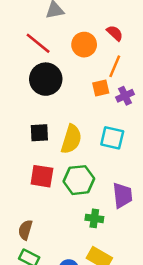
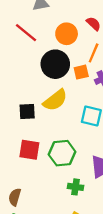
black circle: (46, 79) -> (55, 64), moved
yellow semicircle: (71, 139) -> (55, 100), moved, turned 35

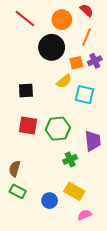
orange square: (81, 72) -> (76, 63), moved
yellow semicircle: (55, 100) -> (64, 81), moved, size x0.7
green cross: (76, 187) -> (70, 159), turned -32

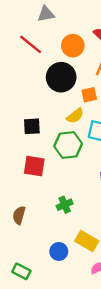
green hexagon: (58, 129) -> (68, 145), moved
green cross: (70, 159) -> (65, 205), moved
green rectangle: (18, 191) -> (21, 271), moved

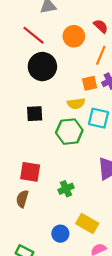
black circle: (61, 77) -> (42, 67), moved
yellow semicircle: (75, 116) -> (76, 104), turned 30
red square: (34, 166) -> (30, 172), moved

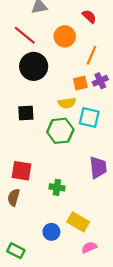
red semicircle: (101, 26) -> (89, 16), moved
green cross: (66, 189) -> (57, 187), turned 32

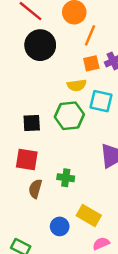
orange line: (91, 55) -> (90, 35), moved
black square: (26, 113) -> (32, 123), moved
brown semicircle: (14, 197) -> (35, 189), moved

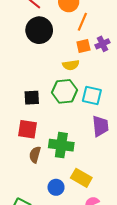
cyan square: (101, 101) -> (92, 96), moved
green cross: (66, 178) -> (61, 145), size x1.6

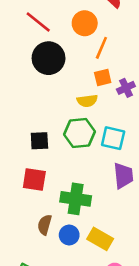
purple cross: (102, 44) -> (126, 88), moved
brown semicircle: (35, 155) -> (45, 225), moved
blue circle: (56, 187) -> (69, 235), moved

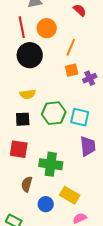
red line: (38, 22) -> (22, 27), turned 40
orange circle: (85, 23) -> (47, 28), moved
yellow semicircle: (87, 101) -> (28, 94), moved
blue circle: (69, 235) -> (46, 204), moved

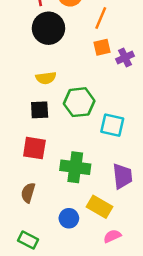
cyan square: (80, 117) -> (112, 125), moved
purple trapezoid: (88, 146) -> (122, 176), moved
brown semicircle: (27, 184) -> (28, 193), moved

